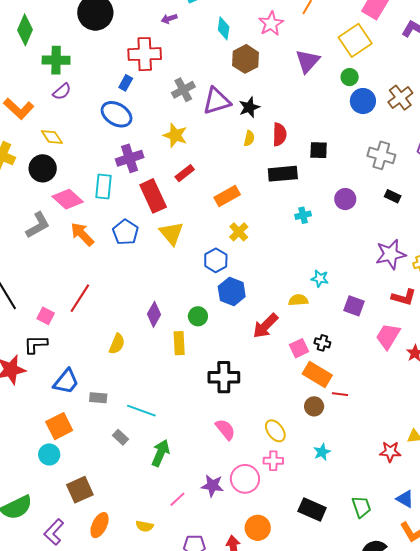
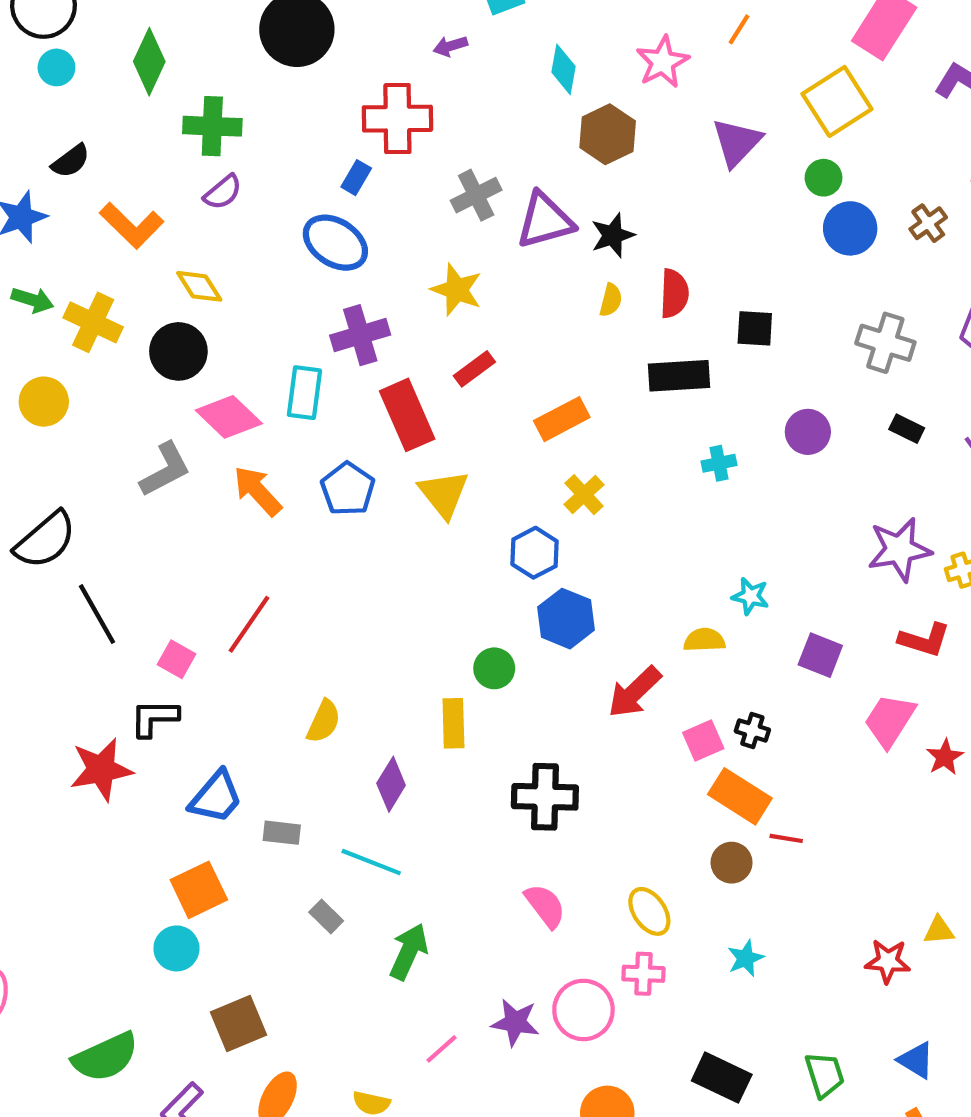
brown cross: (400, 98) -> (928, 223), size x0.7
purple diamond: (154, 314) -> (391, 784), moved

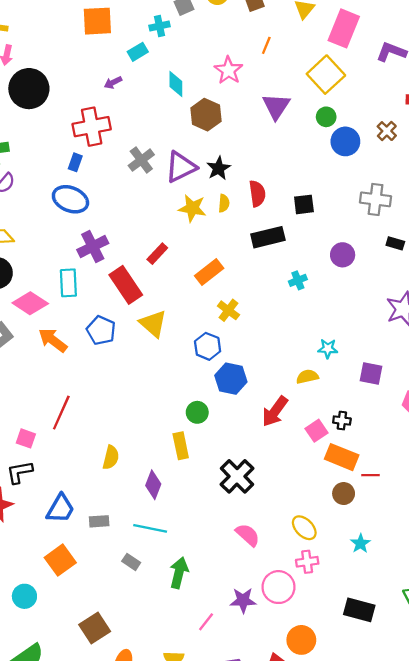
yellow star: (457, 290) -> (192, 208), moved
black cross: (545, 797) -> (237, 476), turned -36
cyan circle: (176, 948) -> (24, 596), moved

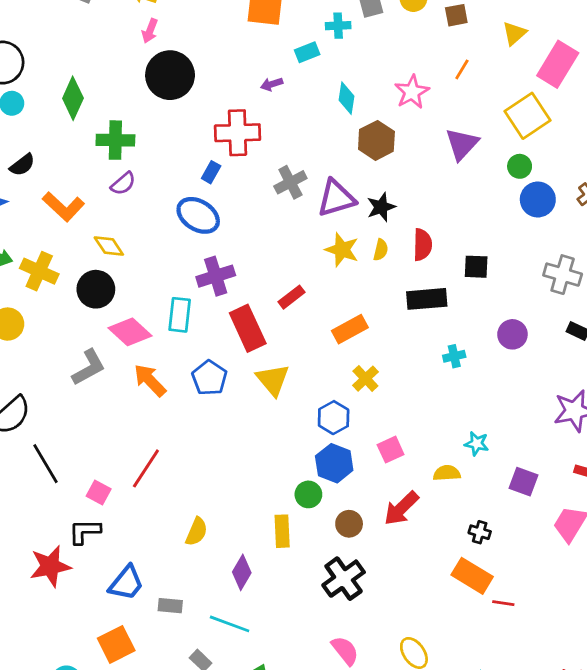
blue hexagon: (231, 379) -> (334, 463), moved
pink square: (316, 431) -> (391, 450), moved
brown circle: (344, 494) -> (349, 524), moved

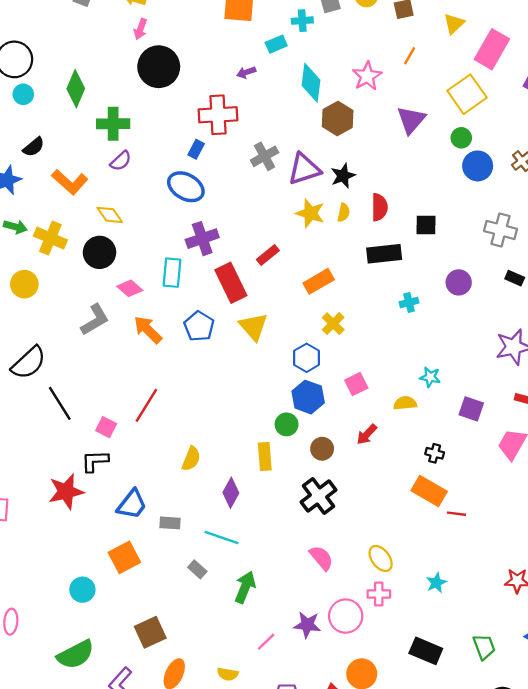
cyan diamond: (347, 98) -> (311, 83), size x1.4
pink diamond: (130, 332) -> (130, 288), size x0.7
red arrow: (401, 508) -> (367, 434), size x0.7

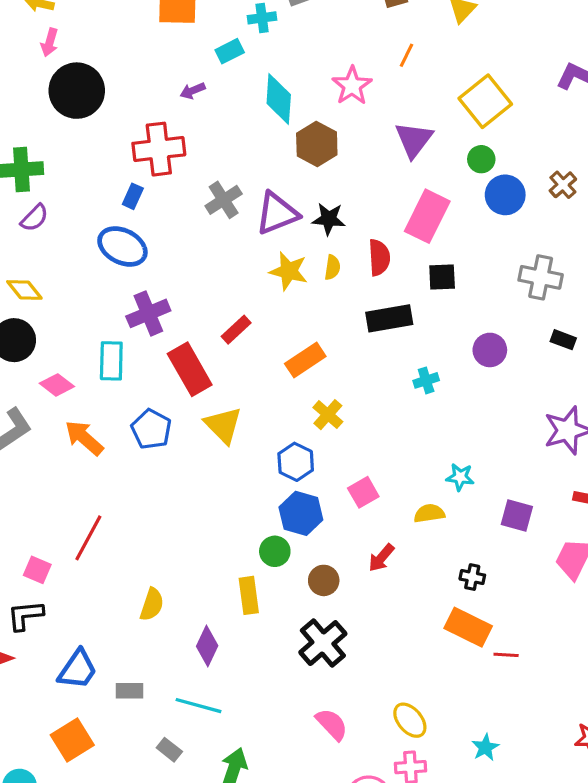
pink rectangle: (492, 49) -> (427, 216), moved
black star: (343, 176) -> (329, 219), turned 30

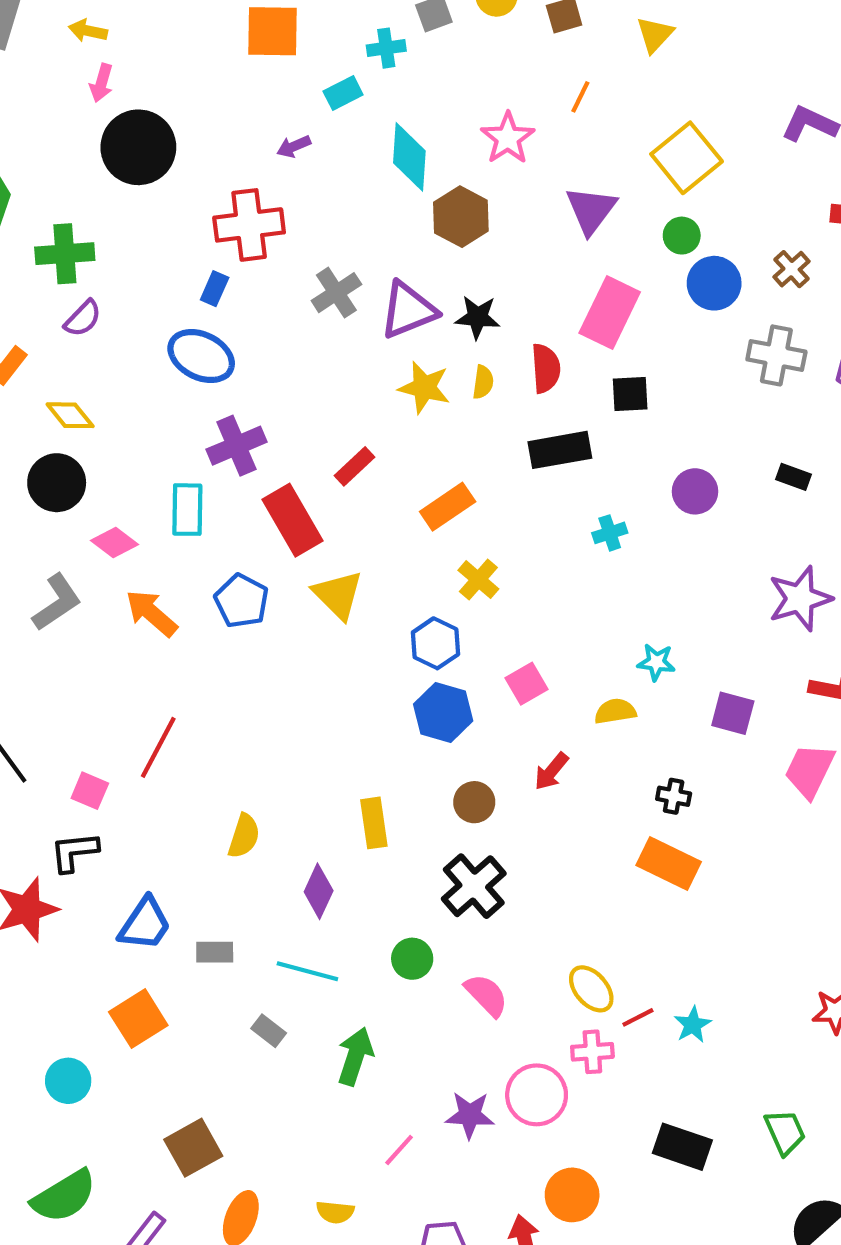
gray cross: (541, 277) -> (776, 355), moved
green circle: (275, 551) -> (412, 959), moved
red line: (506, 655) -> (638, 1017), moved, turned -30

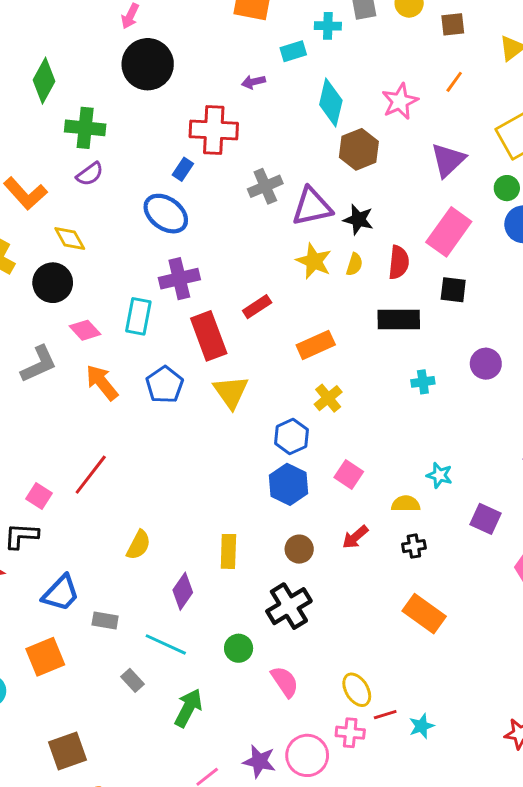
pink square: (527, 684) -> (349, 475), turned -36
black cross: (674, 796) -> (414, 546), moved, turned -30

